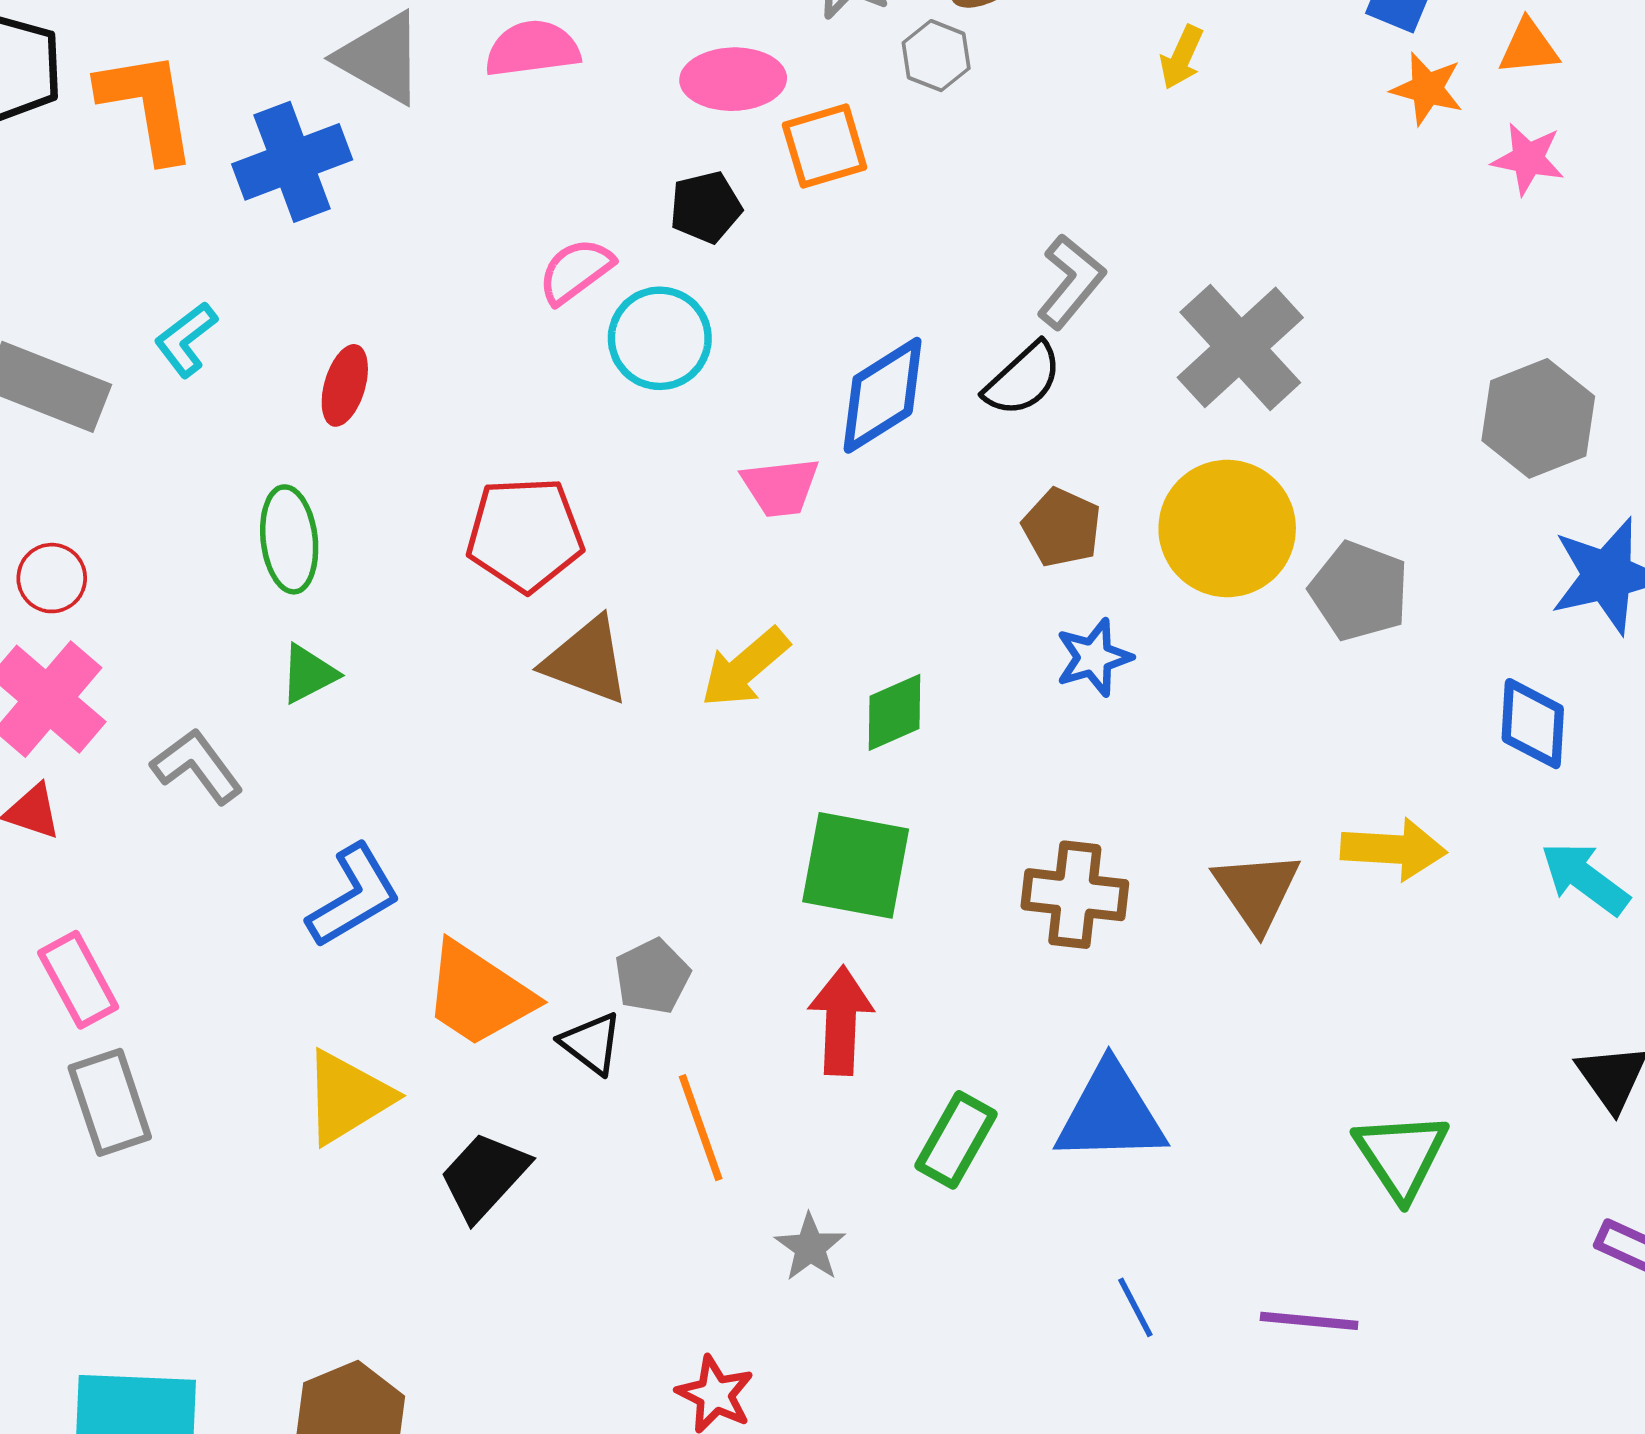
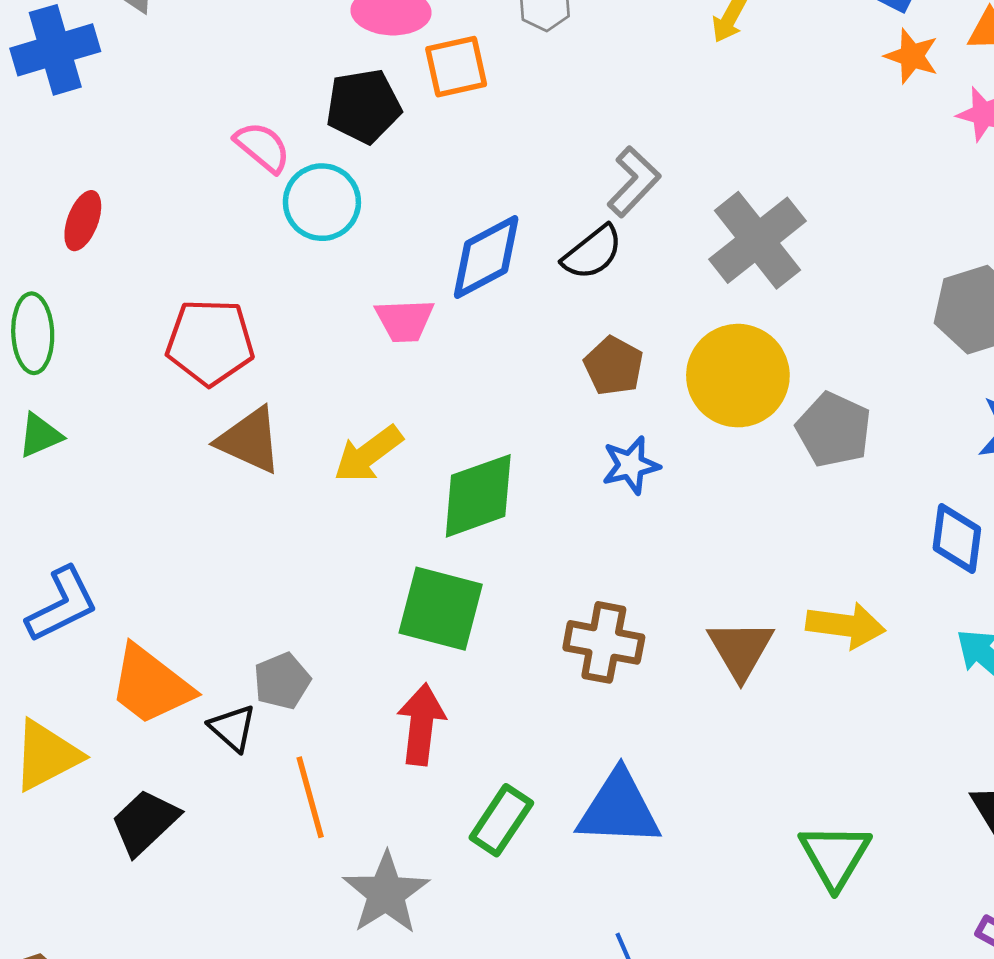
black pentagon: (706, 207) -> (363, 106), size x1.4
pink semicircle: (576, 271) -> (262, 147), turned 72
green diamond: (895, 712) -> (478, 496), size x1.5
gray star: (810, 1247) -> (386, 893), size x1.6

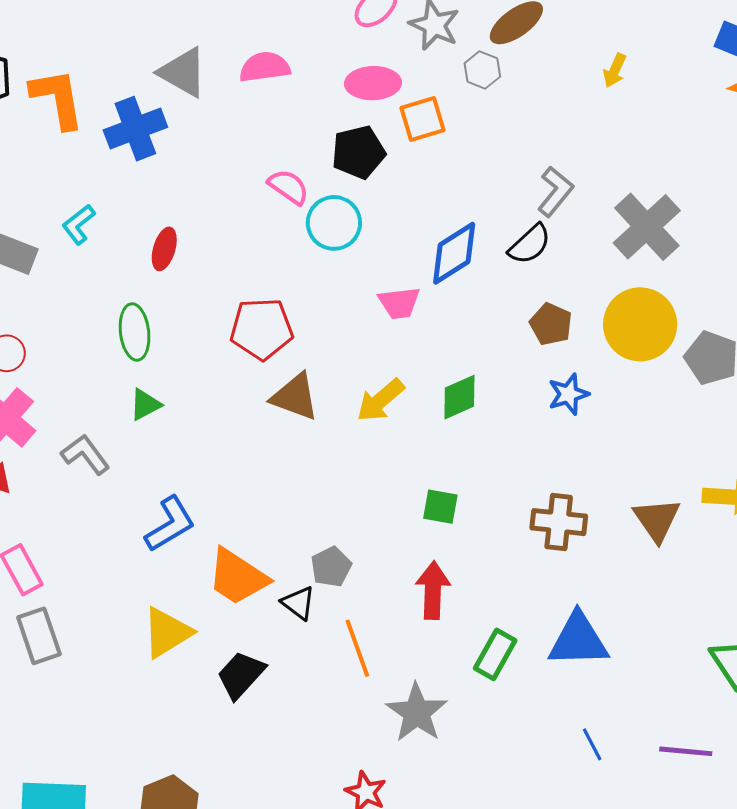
green diamond: (478, 496) -> (459, 397), moved, size x0.7
green square: (441, 609) -> (440, 507), size x0.6

